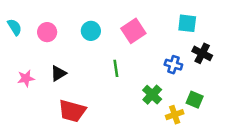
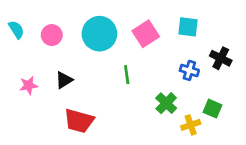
cyan square: (187, 23) -> (188, 27), moved
cyan circle: (91, 31) -> (99, 34), size x1.6

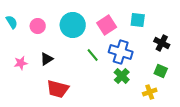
blue cross: (189, 70) -> (121, 52), moved, size x1.6
green line: (127, 75) -> (93, 55), turned -32
green square: (212, 109) -> (161, 71), moved
yellow cross: (191, 125) -> (150, 92), moved

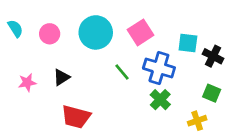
cyan square: (138, 20) -> (188, 43), moved

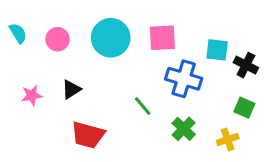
pink square: (140, 32) -> (162, 38), turned 30
green line: (122, 72) -> (143, 106), moved
green cross: (160, 100) -> (184, 129), moved

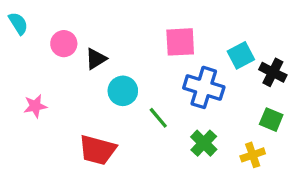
cyan semicircle: (18, 33) -> (18, 23), moved
cyan circle: (111, 38) -> (123, 91), moved, size x0.7
cyan square: (217, 50) -> (241, 55), turned -35
black triangle: (71, 89) -> (96, 59), moved

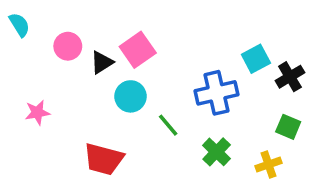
pink square: (180, 42) -> (138, 50), moved, turned -32
black cross: (273, 72) -> (290, 77), turned 32
blue cross: (204, 87) -> (217, 93), turned -30

